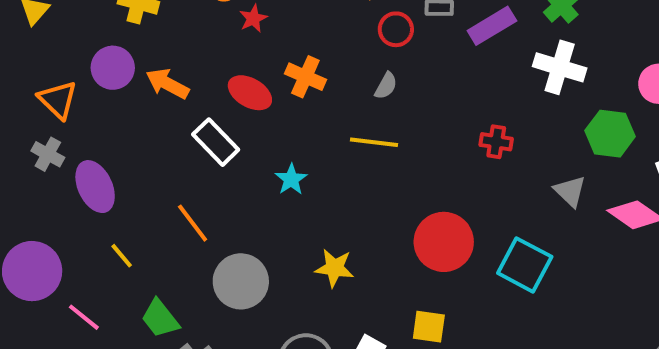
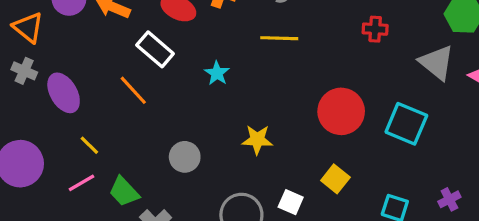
gray triangle: (570, 191) -> (437, 63), size x1.4
orange line: (193, 223) -> (133, 90), moved
gray circle: (241, 281) -> (185, 157), size x0.7
pink line: (84, 317) -> (81, 183), moved, turned -64
yellow square: (429, 327) -> (335, 179), turned 36

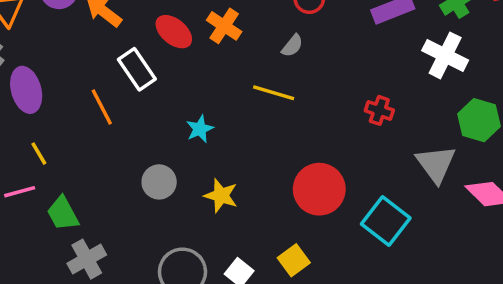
cyan star: (217, 73) -> (200, 129), moved
gray circle: (185, 157) -> (159, 182), moved

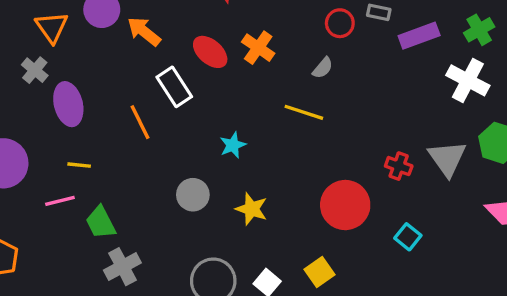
red cross: (379, 110) -> (399, 166), moved
yellow line: (39, 154) -> (79, 165), turned -55
gray triangle: (436, 164) -> (447, 158), moved
cyan square: (386, 221) -> (408, 237), size x0.6

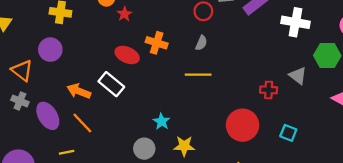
orange arrow: (144, 31) -> (79, 91), moved
orange line: (140, 122) -> (82, 123), moved
cyan star: (233, 145) -> (162, 121), moved
gray triangle: (447, 158) -> (298, 76), size x0.7

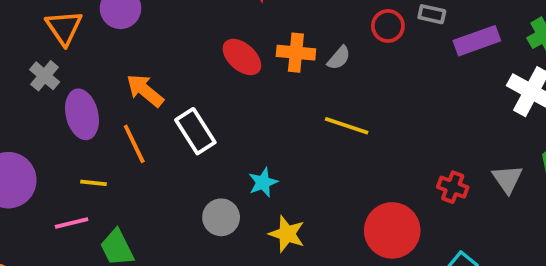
orange cross: (157, 43) -> (296, 53), turned -30
gray semicircle: (201, 43) -> (339, 58), moved
white rectangle: (111, 84) -> (195, 131), moved

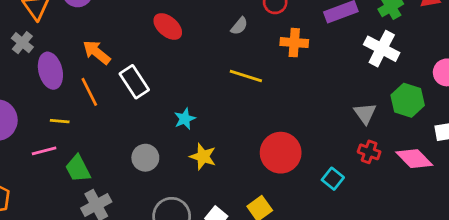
orange cross: (296, 53) -> (294, 43), moved
red cross: (453, 187) -> (369, 152), moved
gray circle: (221, 217) -> (145, 158), moved

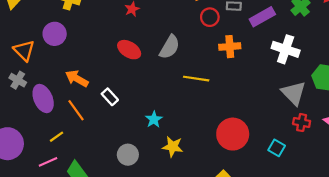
gray semicircle: (239, 26) -> (170, 47), moved, size x1.6
white cross: (382, 49) -> (286, 49), moved
white rectangle: (134, 82) -> (110, 97), size x0.7
gray triangle: (365, 113) -> (294, 93), size x1.4
yellow line: (60, 121) -> (57, 137), turned -32

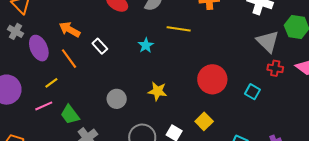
cyan star: (154, 119) -> (146, 45), moved

